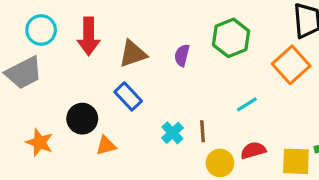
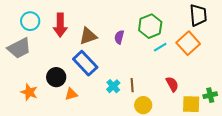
blue rectangle: (128, 96) -> (85, 63), size x1.4
cyan line: (247, 104) -> (160, 47), moved
red semicircle: (253, 150) -> (172, 84), moved, turned 77

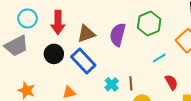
purple semicircle: (119, 37) -> (118, 35), size x1.6
cyan line: (160, 47) -> (159, 58), moved
black circle: (56, 77) -> (54, 54), moved

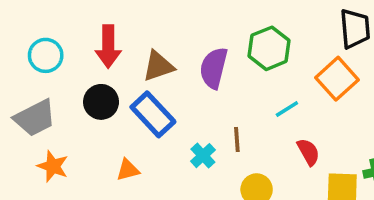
cyan circle: (28, 18) -> (46, 55), moved
gray trapezoid: (16, 46) -> (35, 118), moved
brown line: (131, 83) -> (237, 139), moved

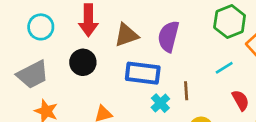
green hexagon: (269, 48) -> (230, 22), moved
blue rectangle: (153, 114) -> (143, 73), moved, turned -40

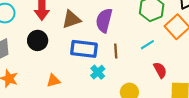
brown line: (186, 91) -> (116, 51), moved

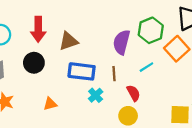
purple semicircle: (104, 20) -> (122, 42), moved
red semicircle: (160, 70) -> (133, 93), moved

